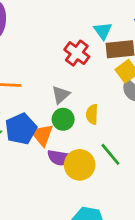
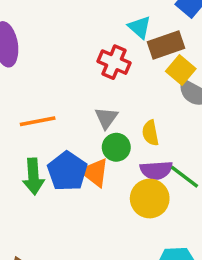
purple semicircle: (60, 158) -> (156, 170), moved

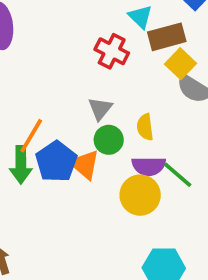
orange line: (38, 121) -> (31, 136), moved, turned -52

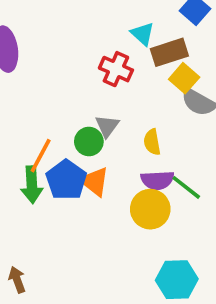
green circle: (109, 140) -> (89, 142), moved

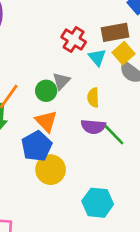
cyan triangle: (143, 34) -> (97, 57), moved
blue pentagon: (66, 180) -> (37, 146), moved
yellow circle: (150, 209) -> (51, 170), moved

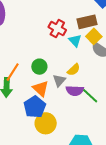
gray triangle: (61, 81) -> (59, 80), moved
yellow semicircle: (93, 98) -> (74, 70), turned -128

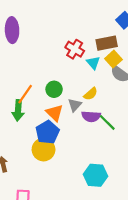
yellow circle: (46, 123) -> (44, 150), moved

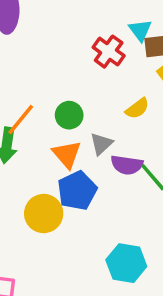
cyan triangle: (93, 63) -> (140, 30), moved
yellow semicircle: (91, 94) -> (137, 109), moved
blue pentagon: (47, 132) -> (77, 191), moved

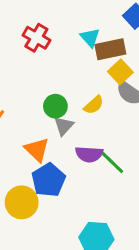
red cross: (109, 52) -> (36, 38), moved
green circle: (69, 115) -> (55, 106), moved
gray triangle: (101, 144) -> (64, 126), moved

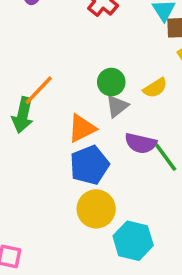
orange triangle: (37, 150) -> (82, 128), turned 40
yellow circle: (22, 202) -> (96, 209), moved

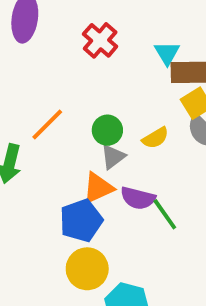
orange line: (39, 90) -> (47, 124), moved
orange triangle: (82, 128) -> (98, 188), moved

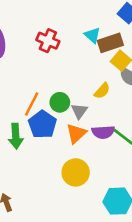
green circle: (107, 130) -> (60, 102), moved
blue pentagon: (81, 221) -> (42, 124), moved
yellow circle: (87, 269) -> (76, 172), moved

